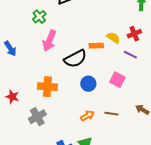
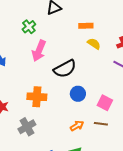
yellow semicircle: (113, 38) -> (94, 44), moved
orange rectangle: (96, 46) -> (86, 26), moved
pink square: (117, 80) -> (105, 103), moved

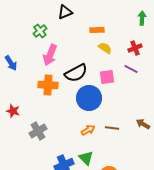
blue circle: (78, 94) -> (89, 98), size x1.6
orange cross: (37, 97) -> (48, 85), moved
pink square: (105, 103) -> (107, 77), moved, turned -35

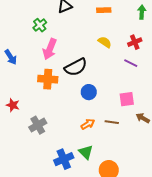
orange rectangle: (97, 30) -> (104, 10), moved
pink square: (107, 77) -> (127, 99), moved
blue circle: (89, 98) -> (89, 92), size x0.6

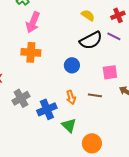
black semicircle: (76, 67) -> (91, 40), moved
orange arrow: (88, 124) -> (71, 97), turned 104
blue cross: (64, 159) -> (47, 109), moved

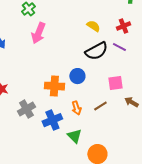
orange cross: (31, 52) -> (54, 86), moved
brown line: (95, 95) -> (100, 106), turned -40

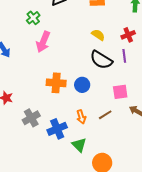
purple line: (119, 47) -> (124, 56), turned 56
black semicircle: (96, 51) -> (101, 60), turned 60
orange cross: (54, 86) -> (56, 83), moved

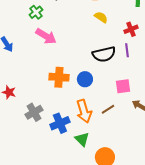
yellow semicircle: (98, 35) -> (101, 17), moved
pink arrow: (43, 42) -> (46, 36), turned -80
black semicircle: (101, 60) -> (104, 54), turned -45
orange arrow: (81, 117) -> (84, 111), size x1.6

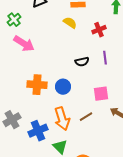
yellow semicircle: (101, 17) -> (70, 23), moved
red cross: (131, 29) -> (99, 30), moved
black semicircle: (104, 54) -> (82, 62), size x0.6

